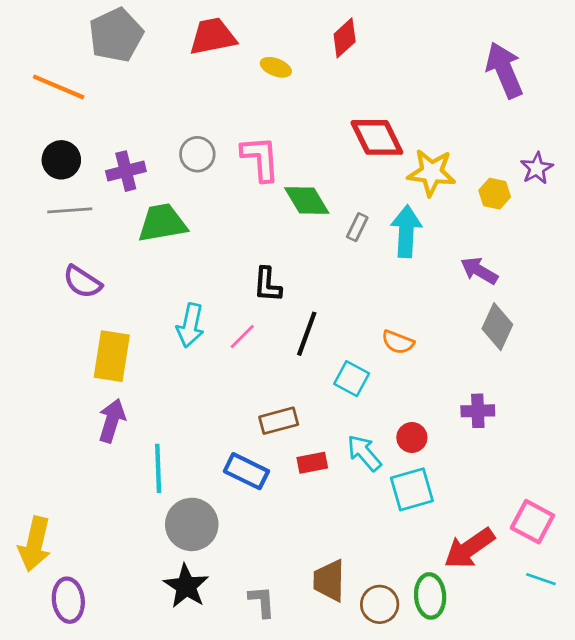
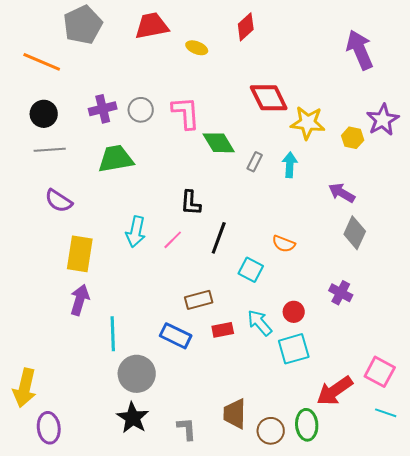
purple star: (537, 168) -> (383, 120), size x1.4
purple cross: (126, 171) -> (103, 109), moved
cyan arrow: (406, 231) -> (290, 165), size x0.7
purple cross: (478, 411) -> (341, 293), turned 30

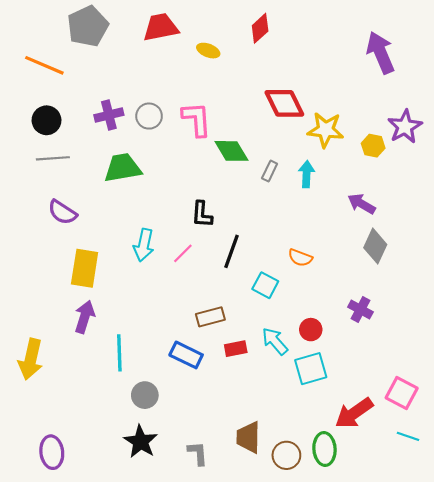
gray circle: (137, 374) -> (145, 395), size x0.7
yellow arrow: (25, 388) -> (31, 359), moved

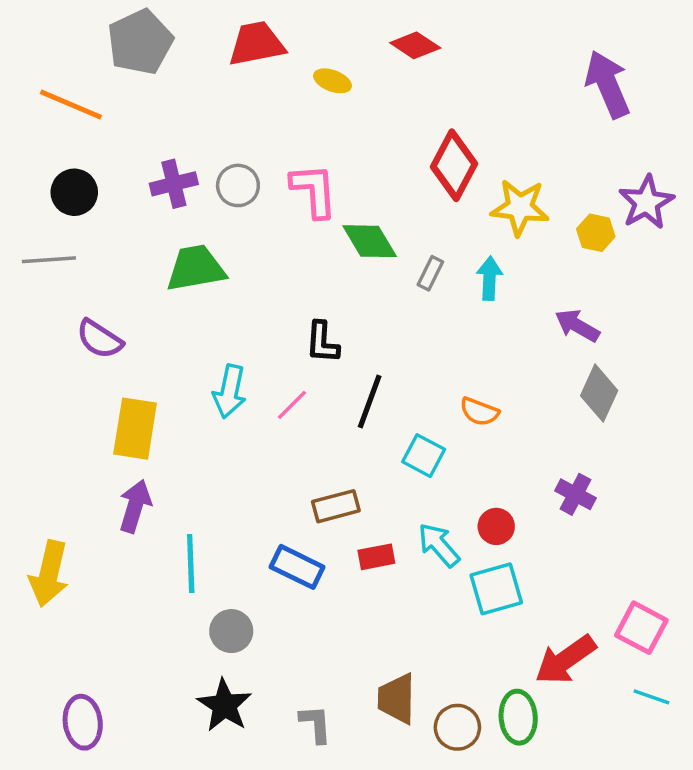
red diamond: (260, 28) -> (415, 45), turned 76
red diamond: (284, 103) -> (454, 165), turned 54
gray line: (53, 158) -> (49, 260), moved

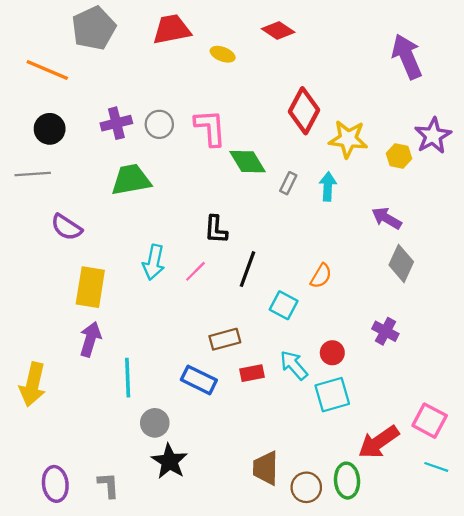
orange semicircle: (479, 412) -> (321, 276), turned -80
black star: (224, 705) -> (169, 461), moved
gray L-shape: (316, 724) -> (108, 485), moved

